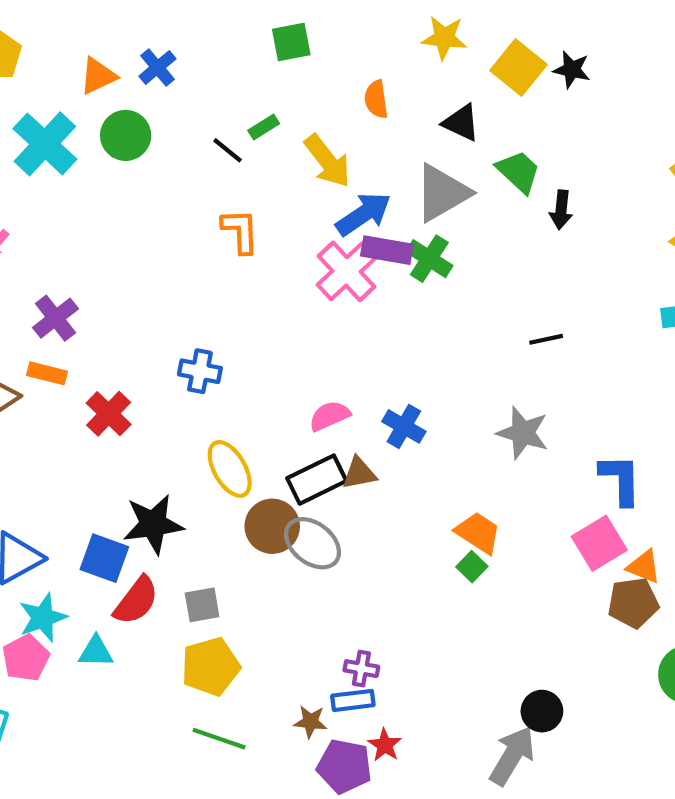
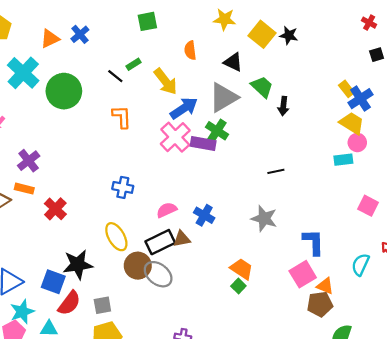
green circle: (126, 135) -> (64, 91), moved, size x1.4
purple rectangle: (387, 250) -> (203, 144), moved
blue cross: (200, 371) -> (123, 187), moved

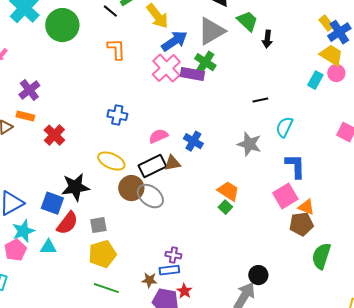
cyan rectangle: (343, 160) -> (315, 80), moved, turned -54
yellow ellipse: (116, 237) -> (111, 161), turned -36
cyan semicircle: (360, 265) -> (284, 127), moved

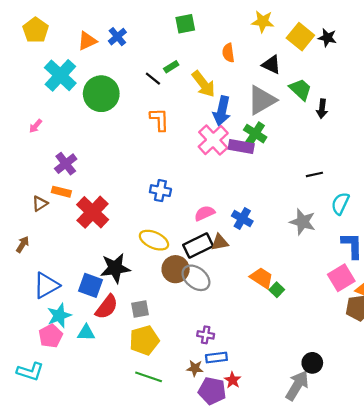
blue arrow: (174, 41) -> (222, 111), turned 136
red cross: (54, 135) -> (93, 212), size x1.4
orange trapezoid: (228, 191) -> (262, 278), moved
purple cross: (173, 255) -> (206, 335), moved

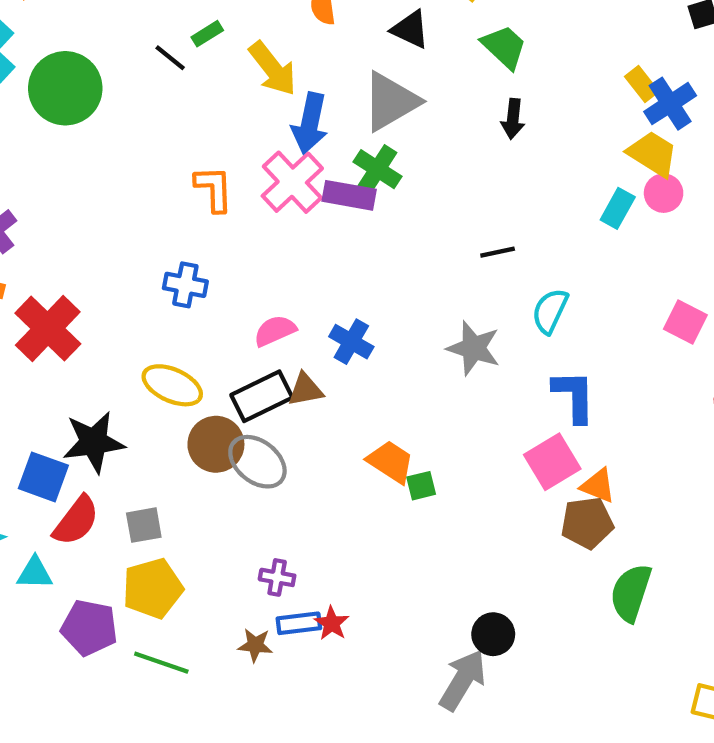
green trapezoid: (300, 89) -> (504, 47), moved
orange L-shape: (159, 120) -> (214, 189), moved
green square: (277, 290) -> (421, 486), turned 32
red star: (233, 380) -> (332, 623), moved
purple pentagon: (212, 391) -> (89, 628), moved

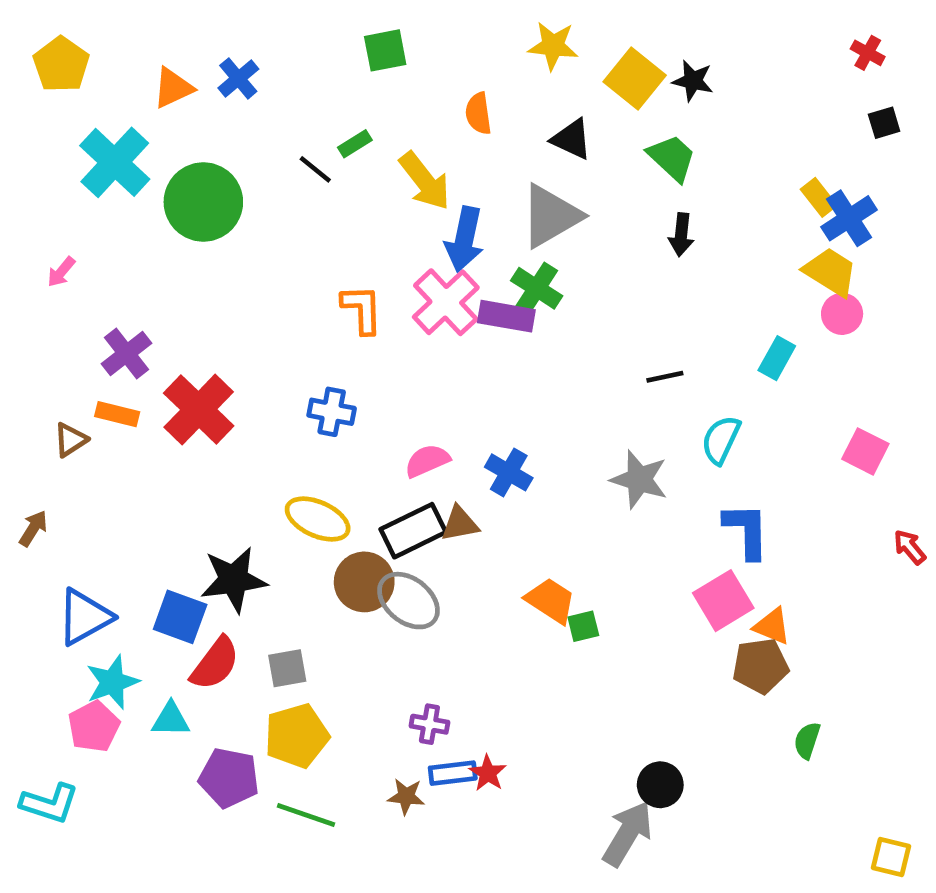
cyan rectangle: (618, 208) -> (777, 358), moved
red cross: (48, 329) -> (199, 409), moved
green semicircle: (631, 593) -> (807, 740), size x0.6

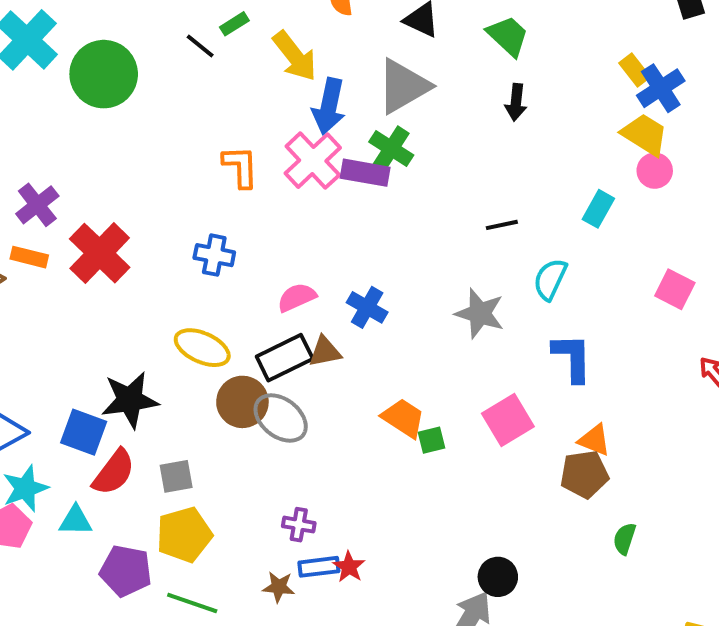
pink square: (723, 601) -> (508, 420), moved

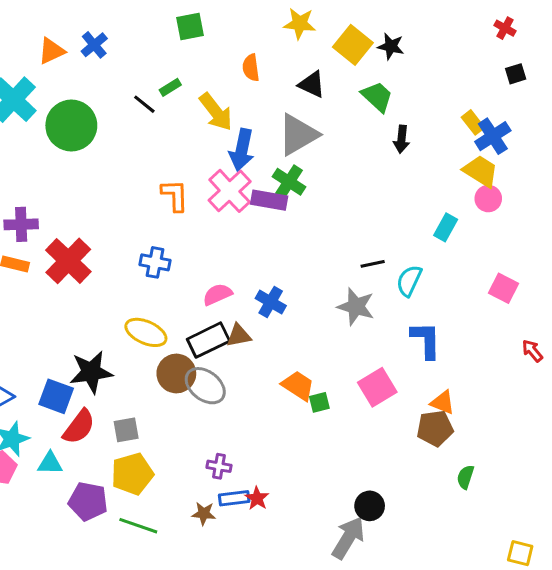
black arrow: (516, 102) -> (402, 139), moved
purple cross: (37, 205) -> (21, 224), turned 36
black line: (502, 225) -> (373, 264), moved

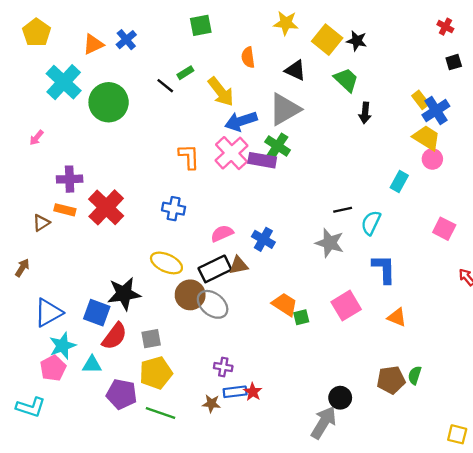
blue arrow: (242, 150) -> (241, 121), turned 60
brown pentagon: (435, 428) -> (391, 380), moved

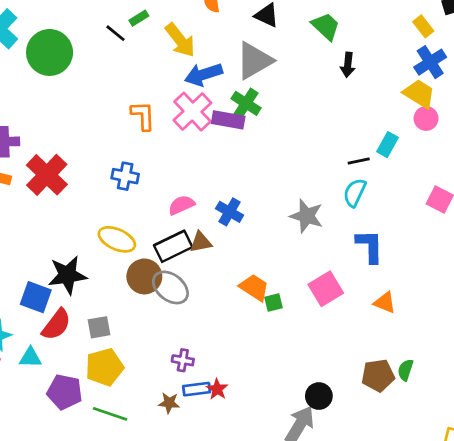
yellow rectangle: (421, 100) -> (423, 26), moved
black line: (343, 210) -> (359, 161), moved

